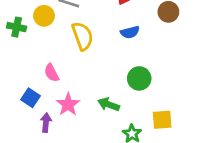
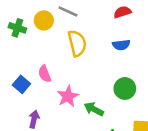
blue square: (30, 98) -> (21, 84), moved
pink star: (68, 104) -> (68, 96), moved

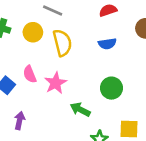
yellow circle: (44, 20) -> (33, 32), moved
pink star: (68, 96) -> (56, 83), moved

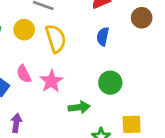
blue semicircle: (107, 44) -> (103, 36), turned 114
green arrow: (80, 109) -> (79, 107), turned 150

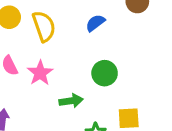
blue semicircle: (103, 36) -> (95, 23), turned 42

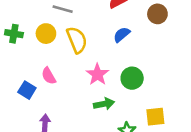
pink star: (40, 73) -> (97, 74), moved

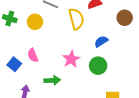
blue semicircle: (122, 35) -> (101, 41), moved
yellow semicircle: (77, 40) -> (76, 19), moved
green arrow: (104, 104) -> (52, 80), moved

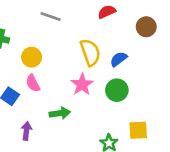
yellow semicircle: (76, 19) -> (90, 52), moved
yellow circle: (35, 22) -> (32, 57), moved

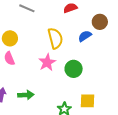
blue semicircle: (119, 59) -> (85, 36), moved
green arrow: (60, 113) -> (26, 95), moved

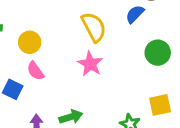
green circle: (74, 69) -> (158, 53), moved

